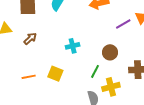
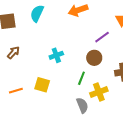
purple line: (123, 24) -> (102, 37), moved

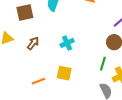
cyan cross: (56, 55) -> (67, 43), moved

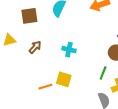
cyan cross: (67, 43) -> (69, 50), turned 32
orange line: (38, 81) -> (45, 87), moved

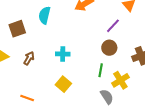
yellow square: (64, 79) -> (63, 84), turned 35
orange line: (45, 87) -> (27, 98), moved, turned 48

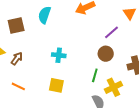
brown arrow: (29, 58) -> (17, 58), moved
yellow square: (63, 84) -> (56, 85), turned -35
orange line: (27, 98) -> (18, 86), moved

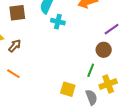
cyan cross: (59, 55) -> (58, 22), moved
yellow square: (56, 85) -> (68, 89), moved

